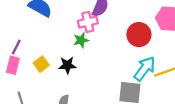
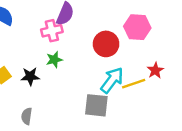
green star: (81, 40) -> (54, 60), moved

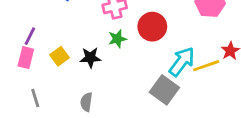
red circle: (106, 44) -> (152, 27), moved
gray square: (96, 105) -> (164, 90), turned 30

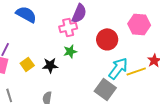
red circle: (152, 27) -> (107, 39), moved

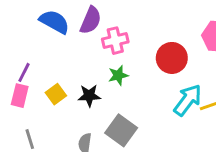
purple semicircle: (79, 13) -> (91, 20), moved
gray square: (105, 89) -> (121, 130), moved

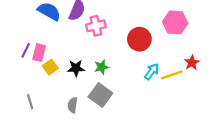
green star: (118, 75) -> (102, 67), moved
pink rectangle: (20, 96) -> (39, 53), moved
cyan arrow: (188, 100) -> (152, 72), size x0.7

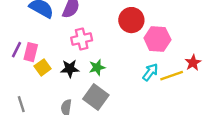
pink hexagon: (175, 22) -> (157, 39), moved
pink cross: (96, 26) -> (82, 39), moved
red circle: (139, 39) -> (131, 20), moved

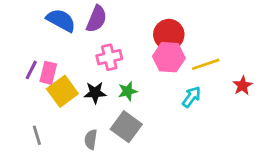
pink hexagon: (157, 39) -> (169, 57), moved
yellow square: (43, 67) -> (62, 91), size x1.5
yellow line: (172, 76) -> (206, 64), moved

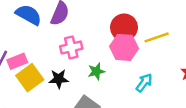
yellow line: (206, 64) -> (157, 37), moved
pink rectangle: (48, 73) -> (17, 61), turned 54
green star: (128, 91) -> (96, 71), moved

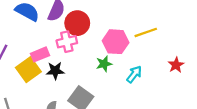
red circle: (124, 27) -> (77, 23), moved
pink rectangle: (17, 61) -> (40, 54), moved
green star: (96, 71) -> (104, 64), moved

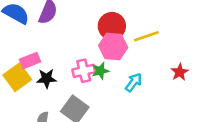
red circle: (77, 23) -> (112, 26), moved
pink cross: (67, 42) -> (84, 71), moved

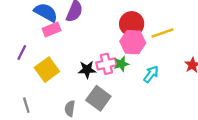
pink rectangle: (30, 61) -> (51, 30), moved
black star: (47, 78) -> (87, 70), moved

